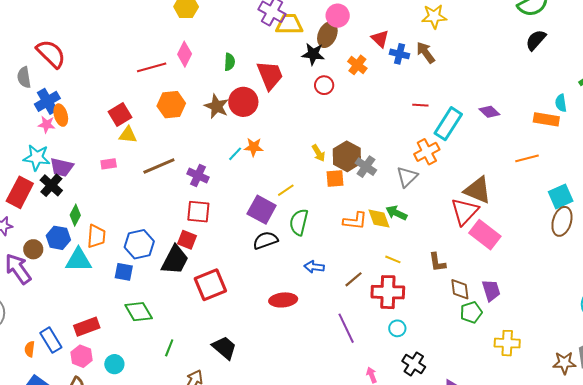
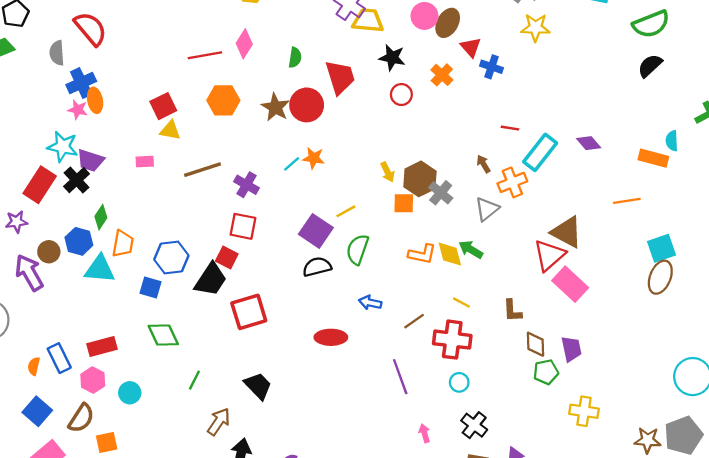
brown ellipse: (327, 35) -> (448, 23), moved
brown arrow: (425, 52) -> (483, 164), moved, size x0.7

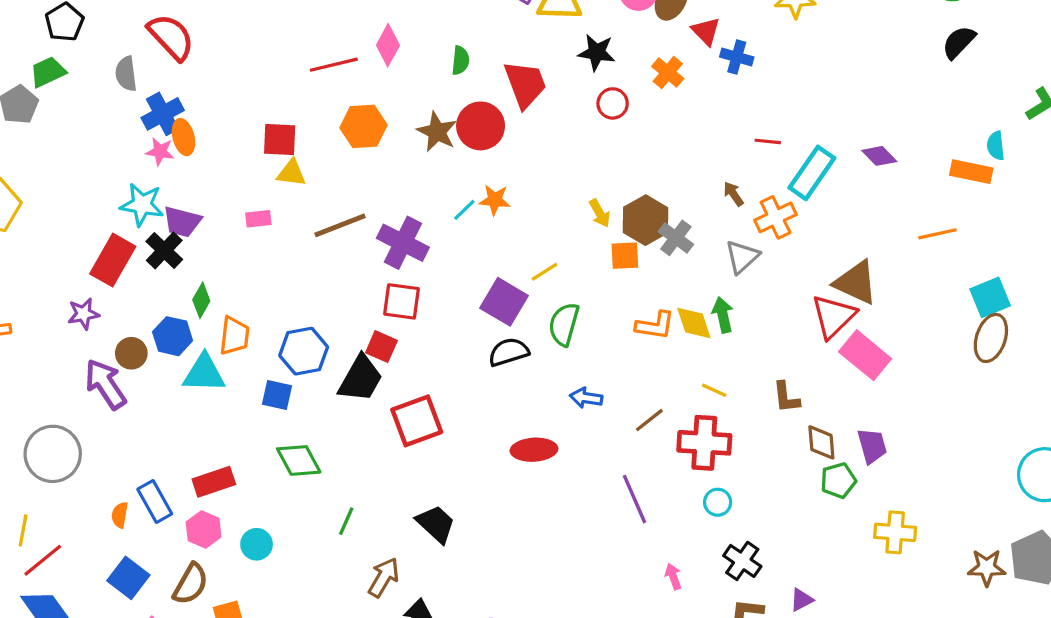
red square: (163, 106) -> (280, 139), turned 32
purple cross: (246, 185) -> (403, 243), size x1.4
green arrow: (471, 249) -> (723, 315), turned 50

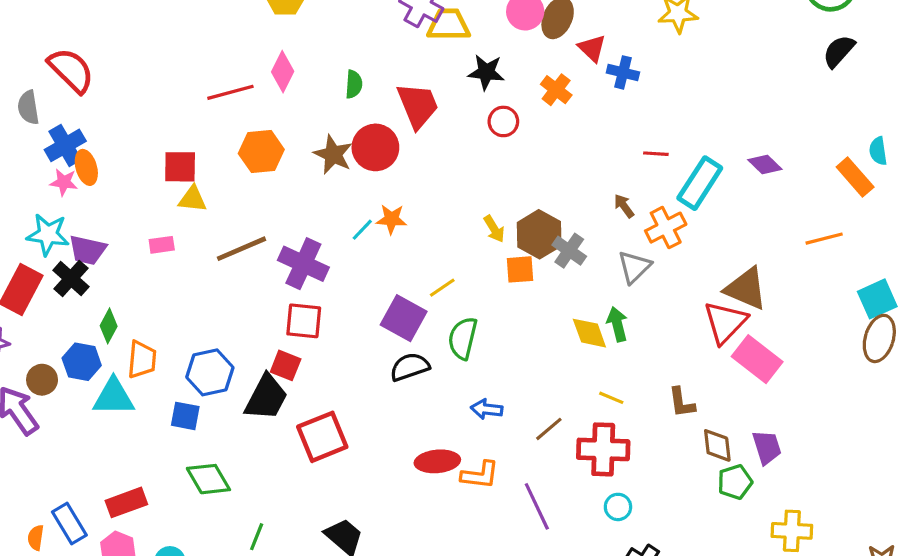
orange rectangle: (971, 172) -> (855, 177), turned 39
orange L-shape: (655, 325) -> (480, 475), moved

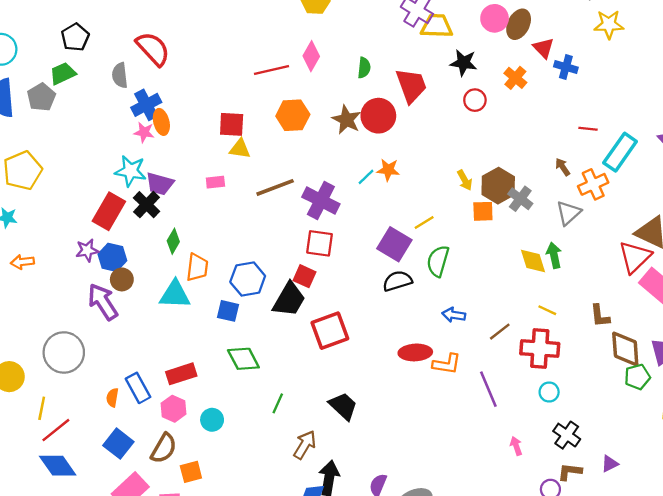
blue hexagon: (82, 362) -> (112, 257), moved
brown diamond: (717, 445) -> (625, 349), size x1.4

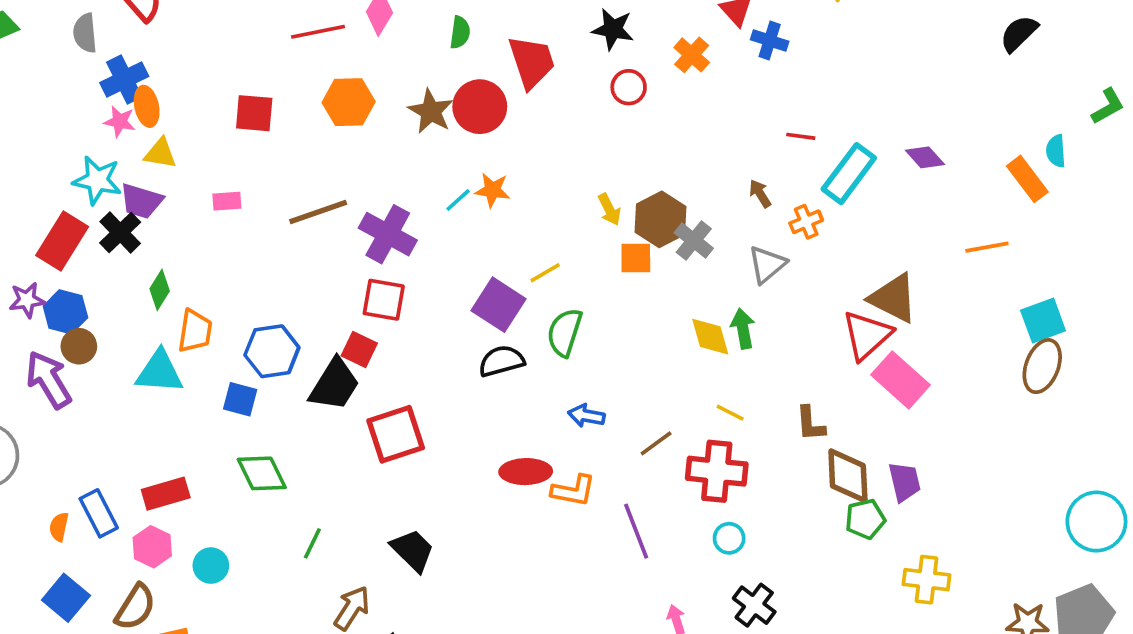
yellow triangle: (240, 149) -> (160, 153), moved
orange cross: (593, 184) -> (806, 222), size x0.7

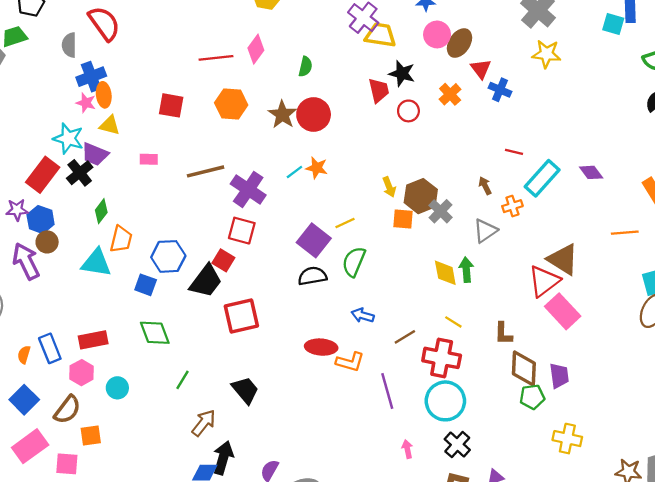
red trapezoid: (532, 62) -> (379, 90), moved, size x0.7
cyan circle: (729, 538) -> (445, 401), size x2.0

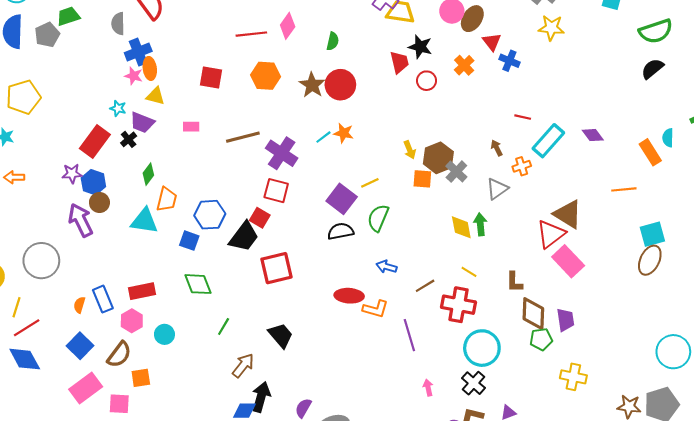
cyan star: (68, 138) -> (118, 108), size x0.6
black cross: (80, 173) -> (129, 139), size x0.7
cyan circle: (445, 401) -> (482, 348), moved

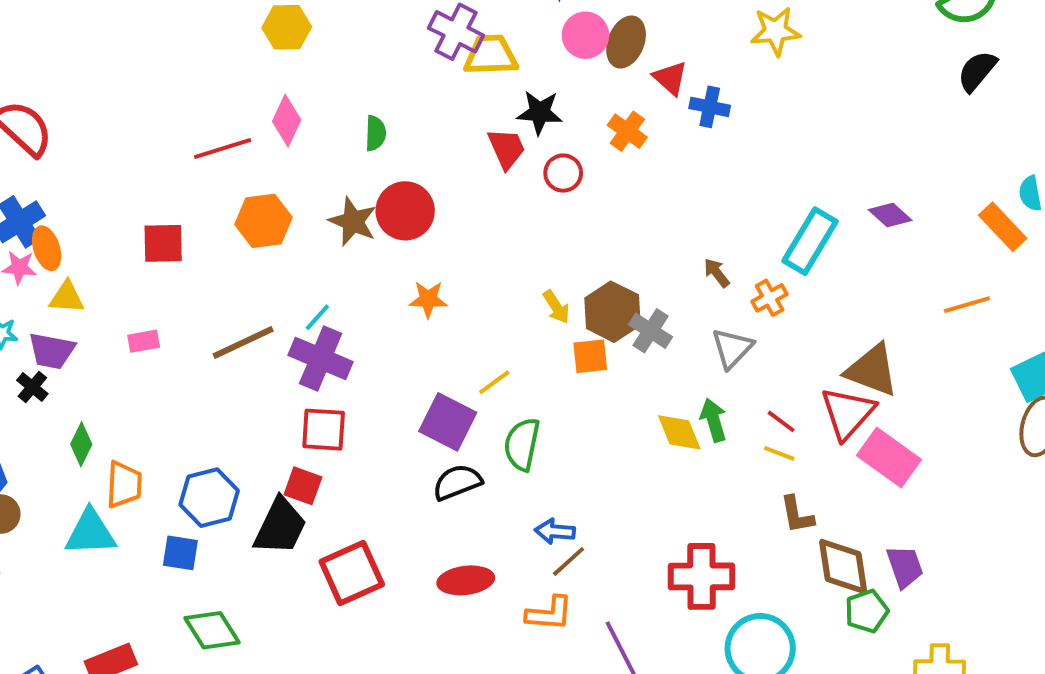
red line: (523, 117) -> (781, 421), moved, turned 35
cyan line: (323, 137) -> (317, 317), moved
yellow line: (469, 272) -> (779, 453), moved
brown line: (425, 286) -> (569, 561), moved
red ellipse: (349, 296) -> (466, 580), moved

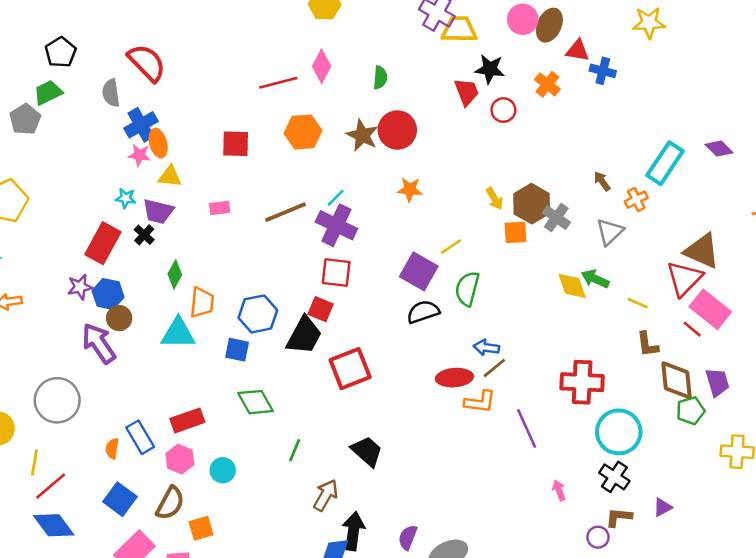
red triangle: (670, 78) -> (578, 50), turned -35
green arrow: (713, 420) -> (595, 279), turned -52
red line: (781, 421) -> (692, 329), moved
red ellipse: (466, 580) -> (454, 378), moved

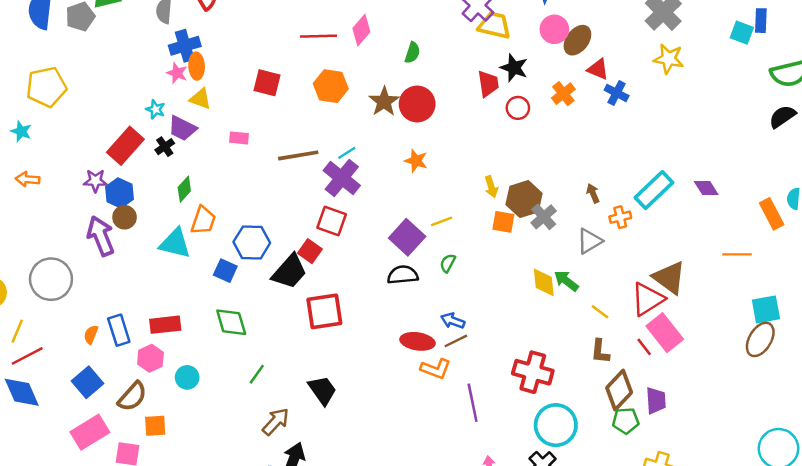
green semicircle: (467, 289) -> (448, 263), size x0.6
brown diamond: (676, 380) -> (619, 390), turned 36

